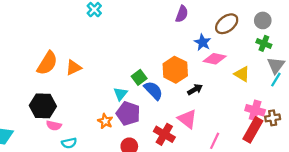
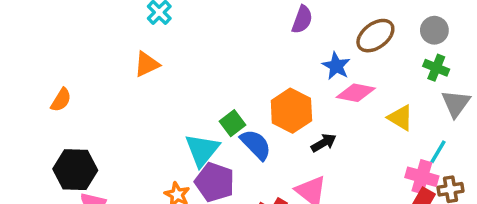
orange semicircle: (47, 63) -> (61, 100), moved, size x0.6
orange triangle: (73, 68) -> (147, 64), moved
cyan line: (276, 80) -> (438, 152), moved
cyan triangle: (121, 94) -> (202, 150), size x1.5

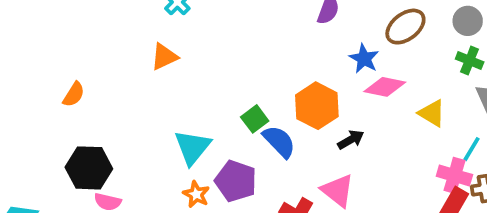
cyan triangle: (202, 150) -> (192, 147), moved

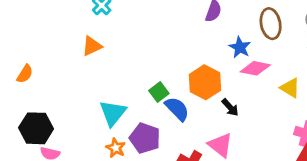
brown ellipse: (405, 27) -> (271, 24), turned -64
black arrow: (351, 140) -> (230, 107), turned 78

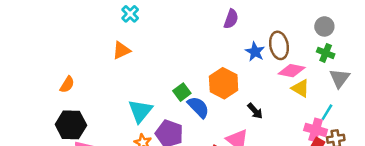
brown ellipse: (271, 24) -> (279, 45), moved
pink diamond: (255, 68) -> (292, 71), moved
orange semicircle: (25, 74) -> (67, 85), moved
black arrow: (230, 107) -> (255, 111), moved

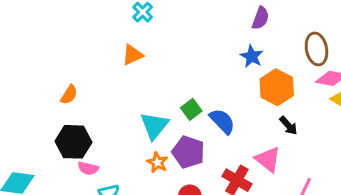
blue star: (255, 52) -> (252, 56), moved
orange hexagon: (224, 83) -> (277, 87), moved
green square: (182, 92) -> (191, 109), moved

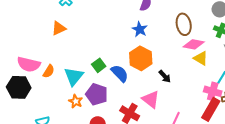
orange hexagon: (277, 87) -> (141, 58), moved
orange semicircle: (69, 95) -> (49, 71), moved
pink semicircle: (88, 168) -> (29, 64), moved, size x1.6

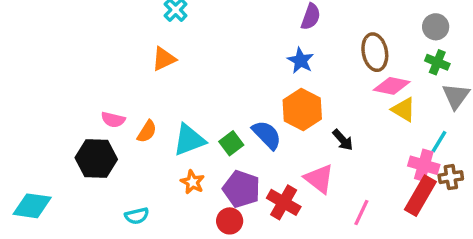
pink semicircle: (29, 64) -> (113, 120), size x0.6
green square: (99, 65) -> (231, 143), moved
cyan triangle: (74, 76) -> (189, 140), turned 30
purple pentagon: (97, 94) -> (241, 189), moved

